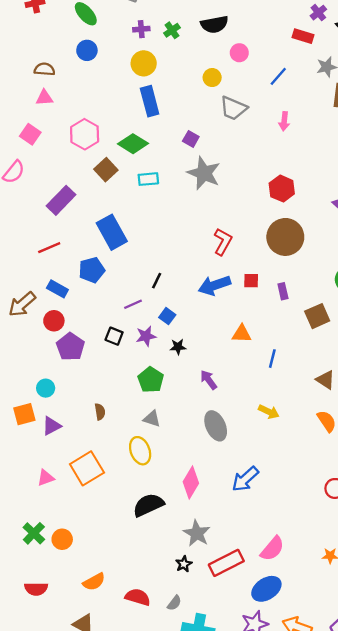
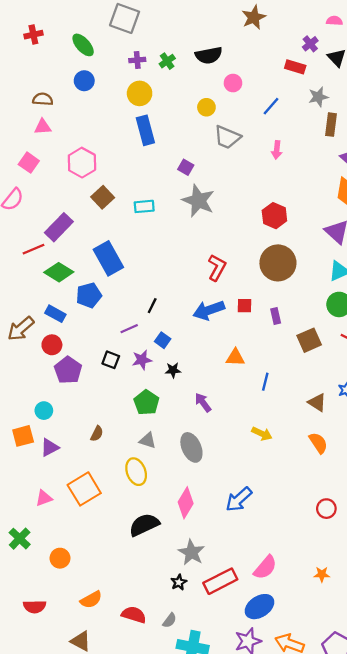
green diamond: (133, 144) -> (59, 272), moved
red line: (49, 248) -> (33, 249), moved
brown semicircle: (100, 412) -> (97, 434), turned 35
gray ellipse: (216, 426) -> (191, 447), moved
green cross: (34, 533) -> (20, 539), moved

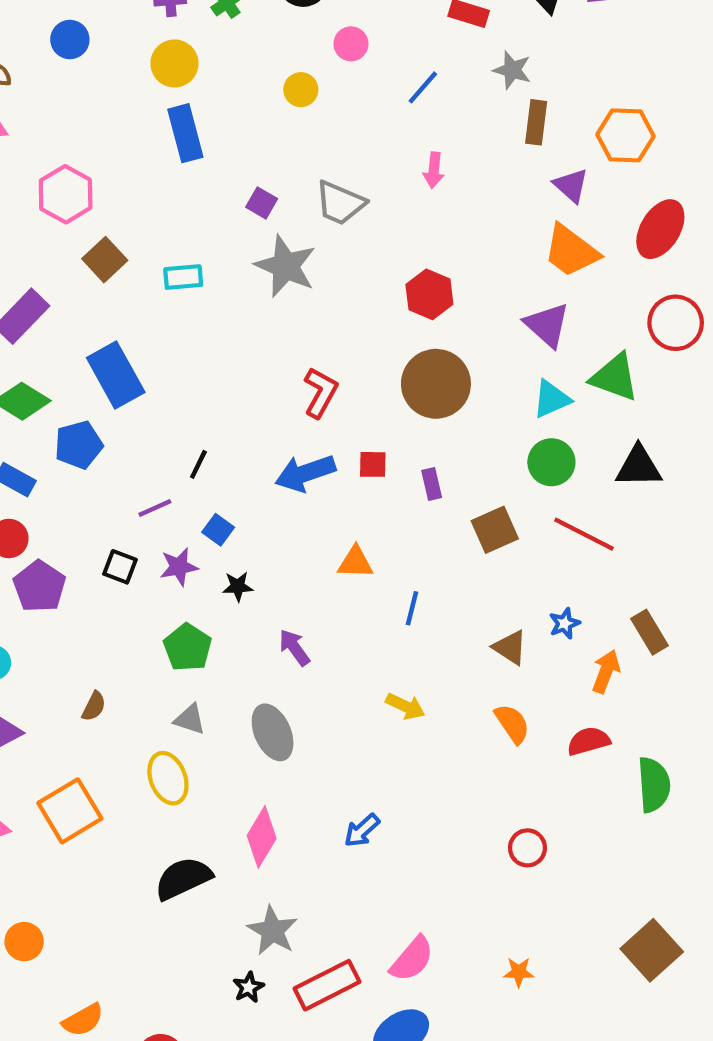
gray star: (318, 97) -> (512, 70), turned 30
gray trapezoid: (227, 137) -> (340, 203), moved
blue arrow: (239, 499) -> (362, 830), size x0.7

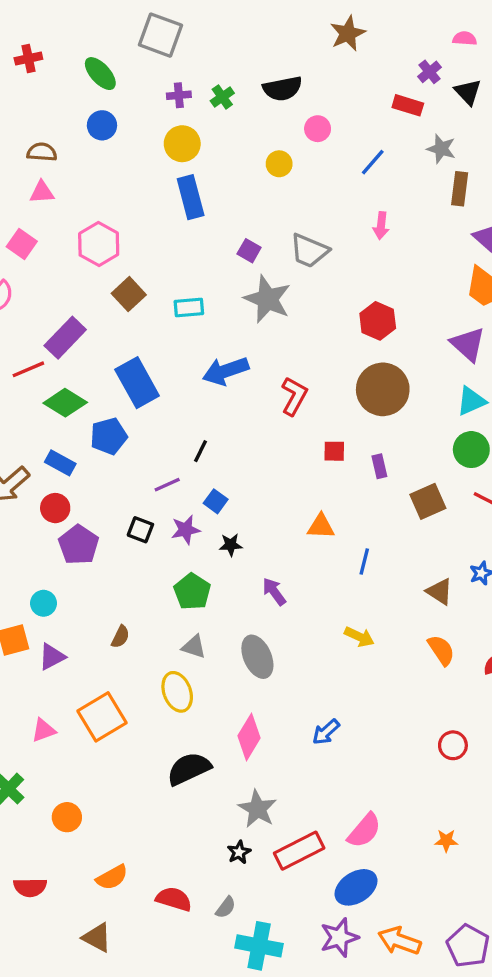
blue arrow: (305, 473) -> (226, 371), moved

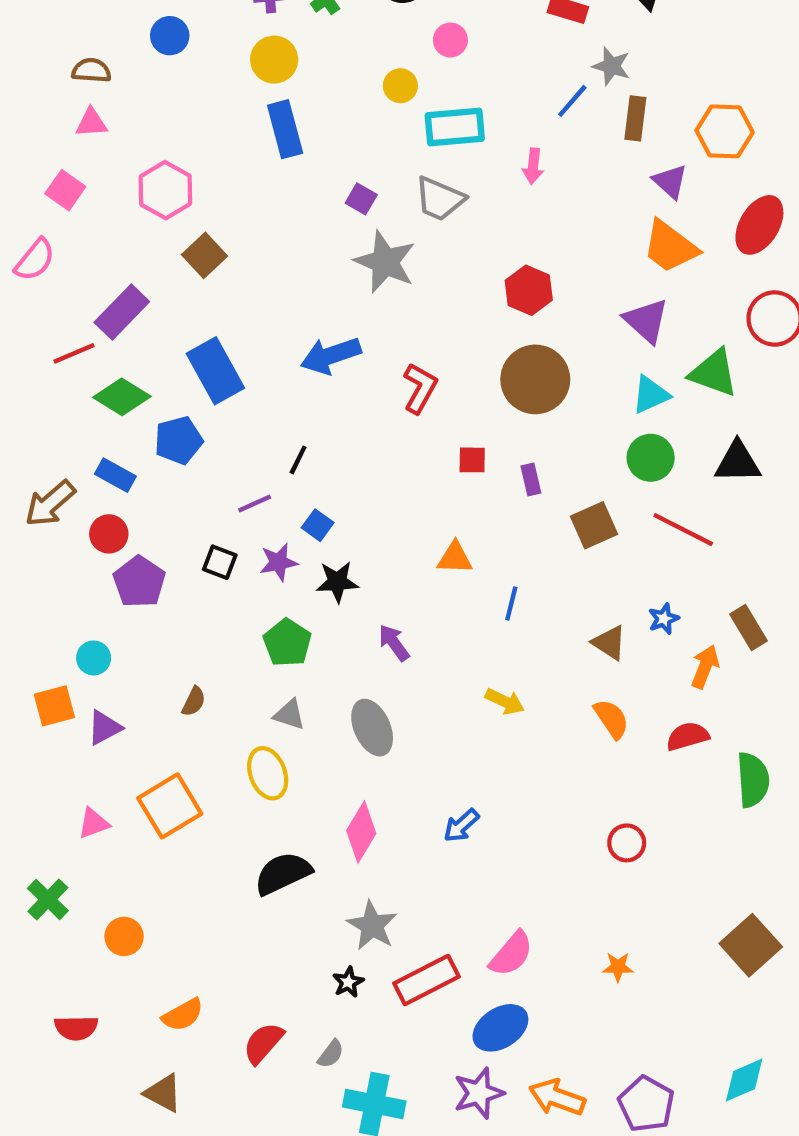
blue line: (373, 162) -> (572, 101), moved
cyan rectangle: (189, 307) -> (455, 127), moved, size x1.5
black star: (231, 545) -> (337, 582), size x1.4
red semicircle: (174, 899) -> (263, 1043), turned -66

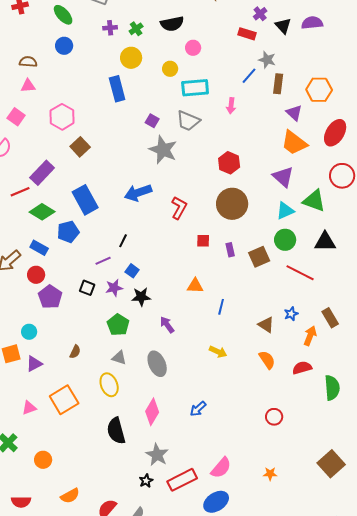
yellow circle: (274, 60) -> (131, 58), moved
brown square: (594, 525) -> (259, 257), moved
black semicircle: (283, 873) -> (116, 431), turned -80

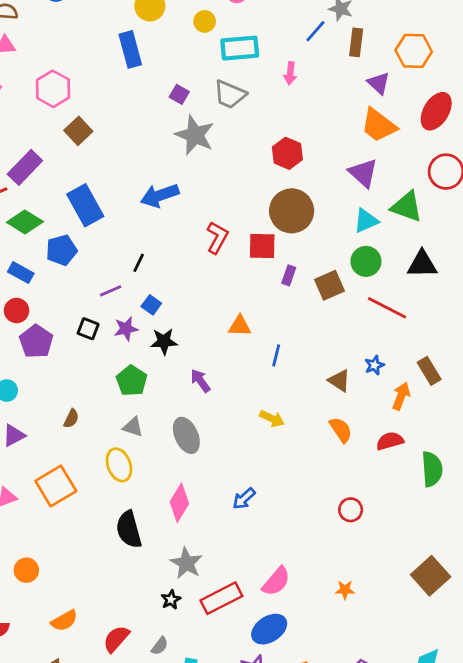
red L-shape: (179, 208) -> (217, 238), moved
red square: (203, 241) -> (262, 246), moved, size x1.5
purple rectangle: (230, 250) -> (289, 275), turned 32

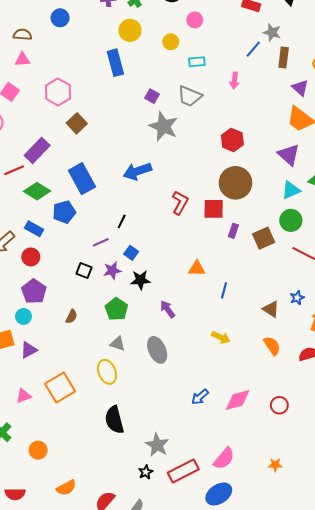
cyan rectangle: (240, 48) -> (197, 62), size x0.6
purple pentagon: (36, 341) -> (34, 291), moved
brown semicircle: (71, 419) -> (72, 316), moved
pink diamond: (179, 503) -> (238, 400), moved, turned 44

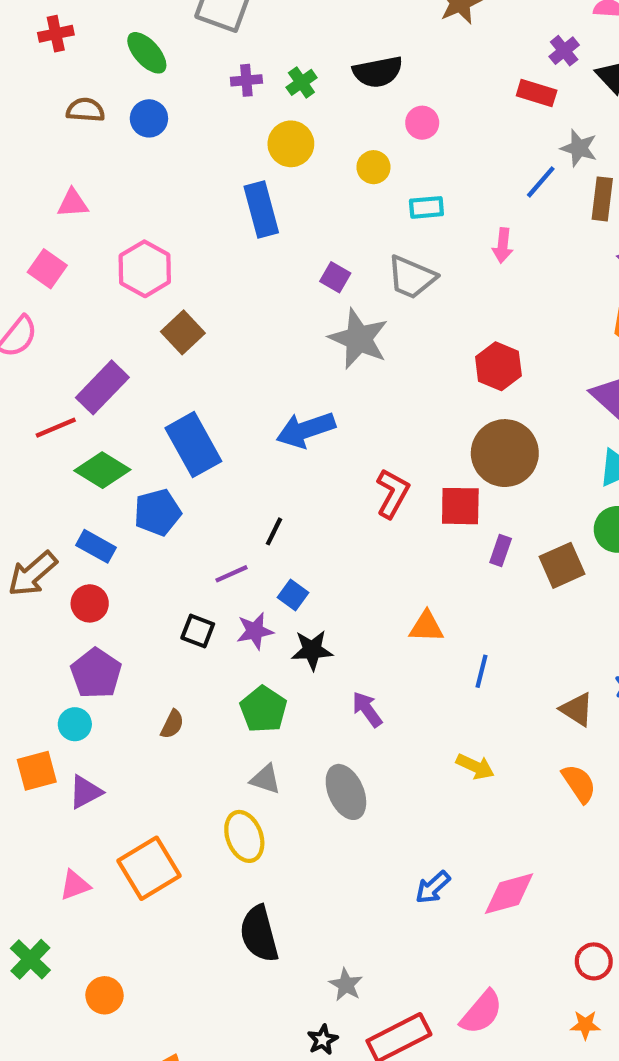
brown semicircle: (22, 35) -> (85, 110), moved
red circle: (279, 405) -> (594, 961), moved
gray star: (157, 445) -> (346, 985), size x0.7

